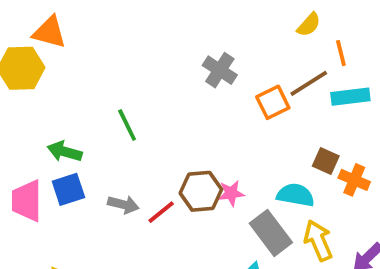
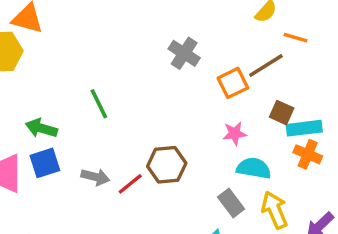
orange line: (341, 53) -> (296, 38), turned -60
cyan rectangle: (350, 97) -> (304, 128), moved
brown square: (326, 161) -> (282, 113), moved
pink star: (231, 193) -> (235, 133), moved
gray rectangle: (271, 233) -> (231, 203), size x0.7

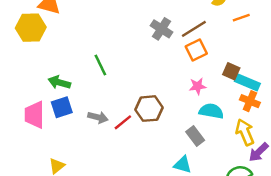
orange line: (296, 38) -> (241, 18), turned -35
brown line: (266, 66) -> (194, 29), moved
cyan rectangle: (304, 128) -> (247, 82), turned 30
yellow arrow: (275, 210) -> (245, 132), moved

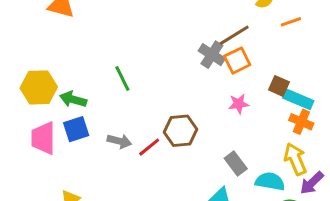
yellow hexagon: (31, 28) -> (39, 87), moved
gray cross: (161, 29) -> (212, 55), moved
cyan semicircle: (211, 111) -> (270, 181), moved

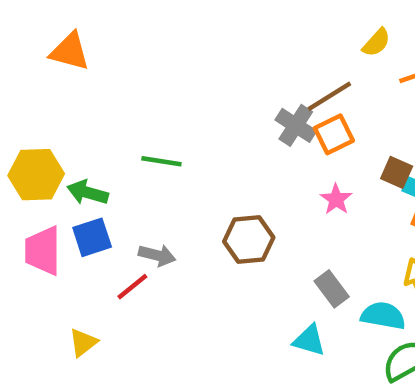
green line: (122, 78) -> (161, 161), turned -55
pink star: (239, 104) -> (336, 199), turned -30
red line: (149, 147) -> (132, 287), moved

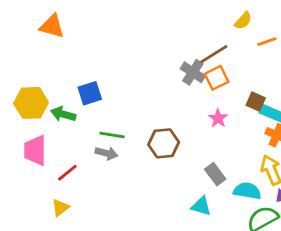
green line: (161, 161) -> (112, 135), moved
blue square: (92, 237) -> (90, 93), moved
red line: (132, 287) -> (67, 173), moved

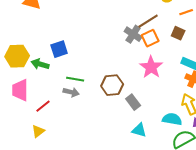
brown square: (256, 102) -> (178, 33), moved
pink star: (218, 118) -> (151, 67), size x1.6
gray rectangle: (215, 174) -> (133, 102), moved

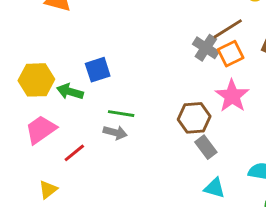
brown hexagon: (112, 85) -> (194, 118), moved
pink trapezoid: (20, 90) -> (41, 130), turned 55
yellow triangle: (38, 131) -> (48, 189), moved

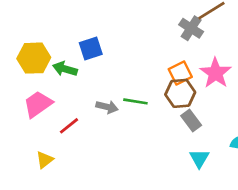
orange square: (231, 54) -> (180, 73), moved
green line: (121, 114) -> (135, 101), moved
cyan triangle: (215, 188) -> (199, 158), turned 45

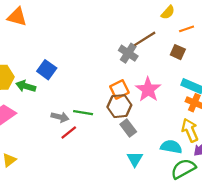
blue square: (91, 49) -> (47, 70), turned -36
red line: (69, 126) -> (69, 132), moved

